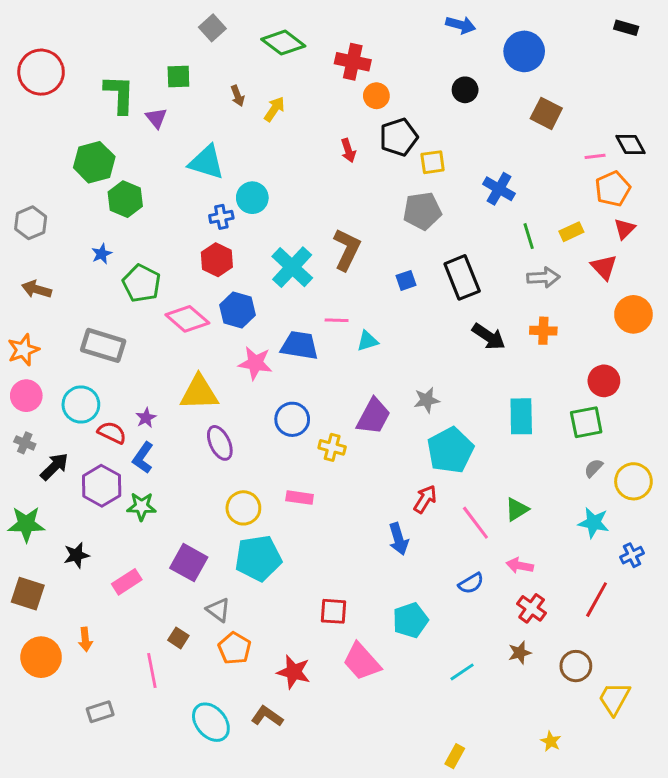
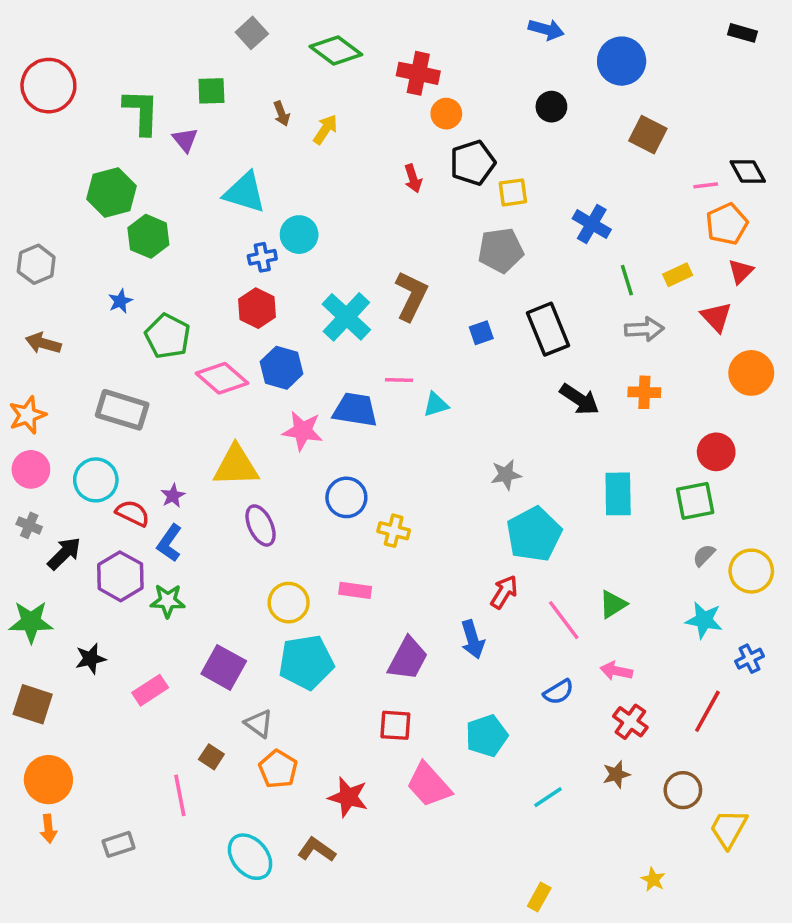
purple trapezoid: (373, 416) -> (408, 659), moved
orange arrow: (85, 639) -> (48, 829), moved

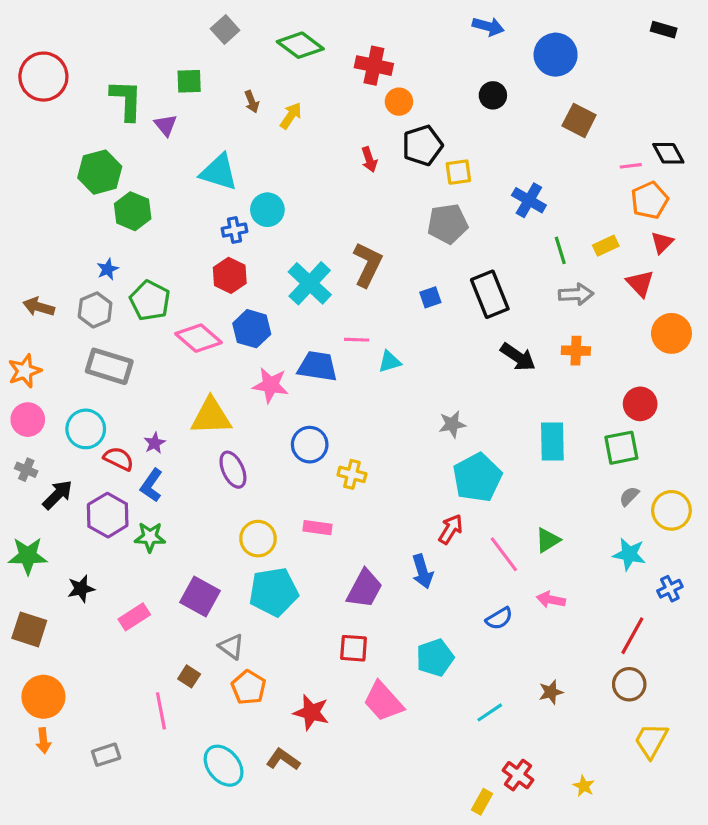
gray hexagon: (36, 264) -> (95, 310), moved
red cross: (630, 722) -> (518, 775), moved
brown circle: (683, 790) -> (629, 684), moved

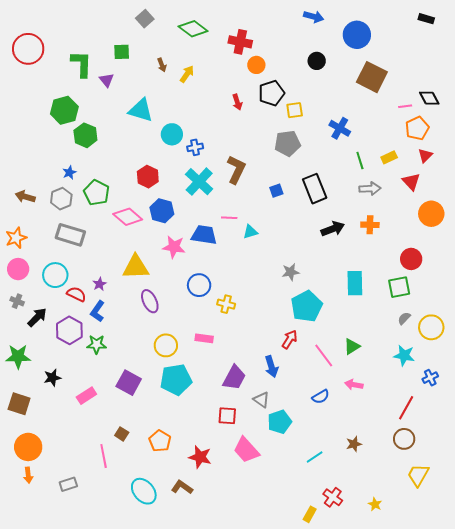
brown square: (579, 120) -> (372, 77), size x1.4
blue cross: (234, 230) -> (195, 147), moved
black arrow: (518, 357) -> (333, 229), turned -55
gray triangle: (231, 647) -> (261, 400), moved

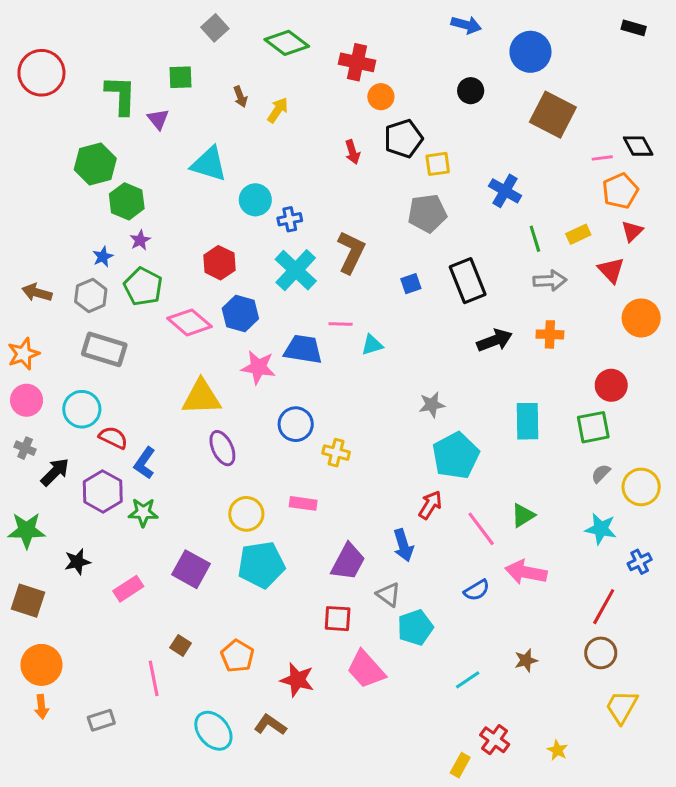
purple star: (100, 284) -> (140, 240), moved
pink arrow: (354, 385) -> (526, 572), size x1.5

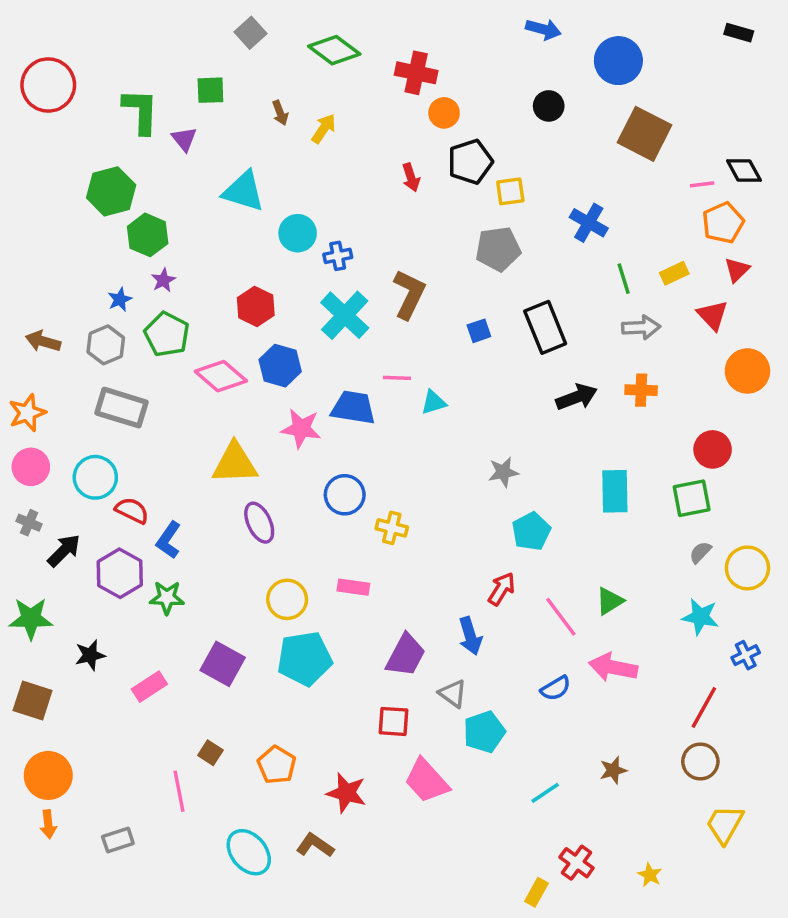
cyan pentagon: (456, 456) -> (531, 531), size x0.7

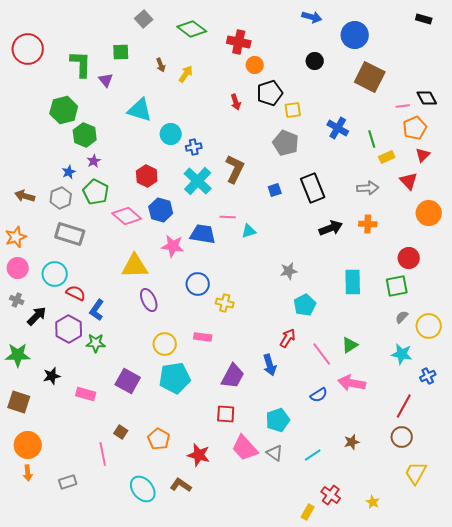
gray pentagon: (498, 249) -> (286, 143), turned 30
green line: (624, 279) -> (372, 139), moved
pink rectangle: (149, 687) -> (86, 394), turned 48
gray triangle: (453, 694) -> (275, 453), moved

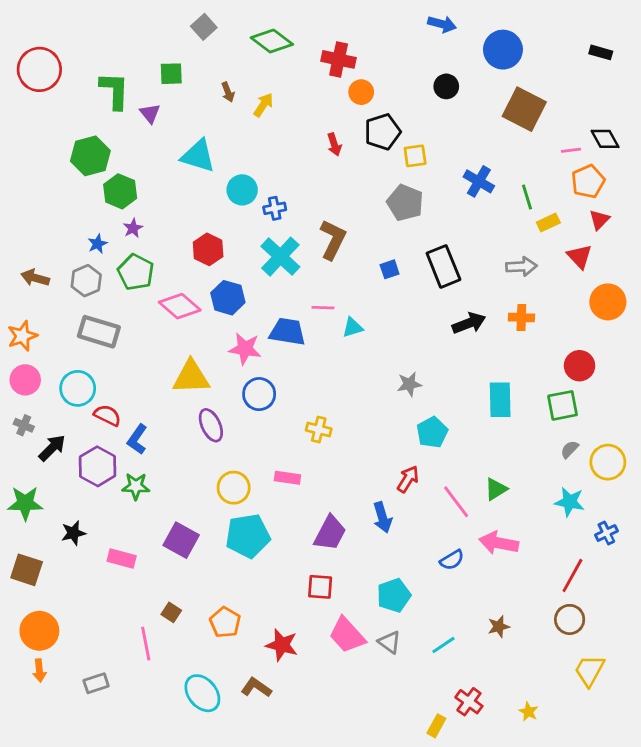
black rectangle: (424, 19) -> (601, 52), moved
blue circle: (198, 284) -> (259, 394), moved

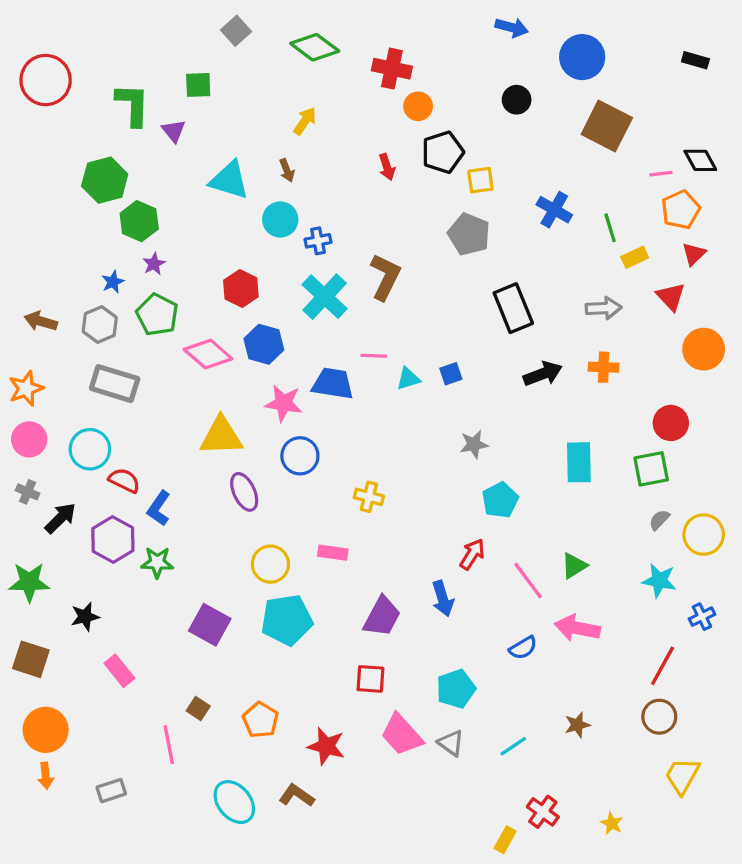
brown arrow: (228, 92) -> (287, 170), moved
blue square: (390, 269) -> (451, 374), moved
pink rectangle: (122, 559) -> (119, 671), moved, turned 36

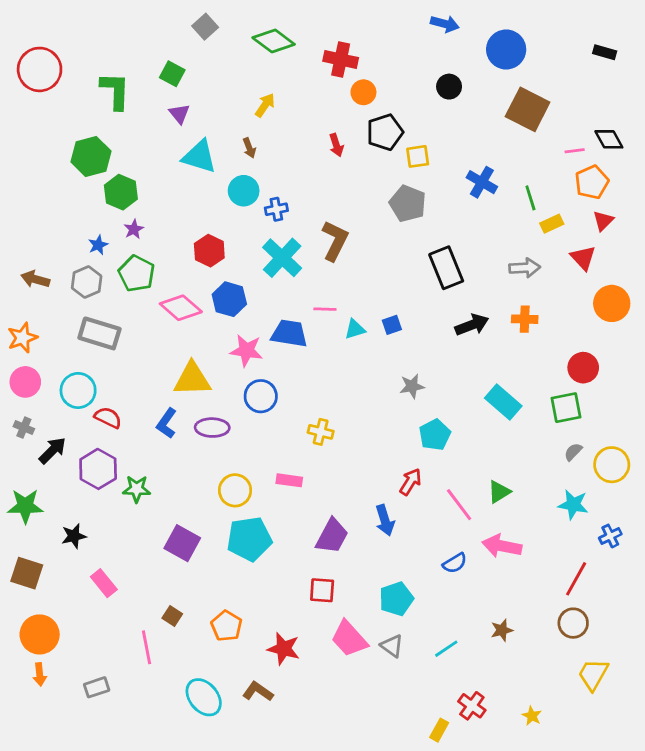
green square: (198, 85) -> (172, 74), turned 30
purple triangle: (174, 131) -> (179, 114), moved
cyan rectangle: (579, 462) -> (503, 402), turned -48
purple ellipse: (244, 492) -> (212, 428), turned -64
blue L-shape: (159, 508) -> (167, 423), moved

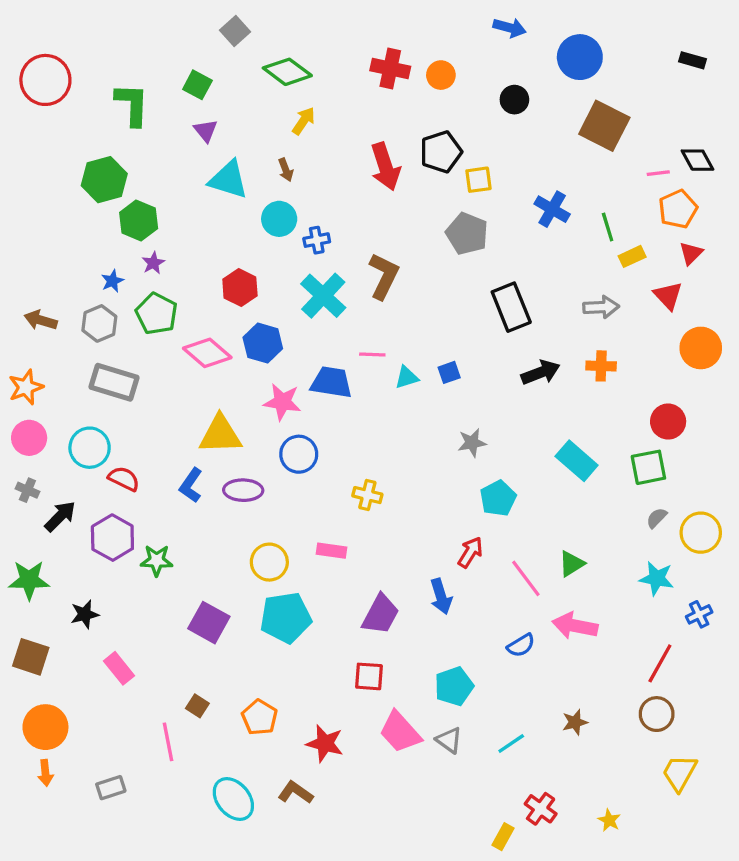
green diamond: (274, 41) -> (287, 72), moved
orange circle: (363, 92) -> (441, 75), moved
red arrow: (336, 145) -> (385, 167), size x1.8

